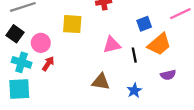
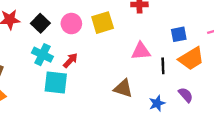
yellow square: (72, 24) -> (103, 23), turned -30
pink circle: (41, 43) -> (71, 24), moved
purple semicircle: (168, 75) -> (186, 95), moved, turned -128
cyan square: (19, 89) -> (56, 83), moved

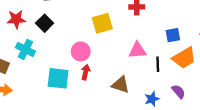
pink circle: (71, 24) -> (81, 51), moved
cyan cross: (42, 55) -> (25, 49), moved
red arrow: (70, 60) -> (86, 72), moved, turned -32

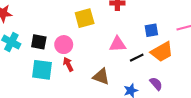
black square: (45, 23) -> (39, 42), moved, turned -35
black line: (158, 64) -> (137, 58), turned 64
red arrow: (86, 72) -> (68, 64), turned -40

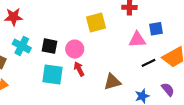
blue square: (151, 30) -> (156, 29), moved
pink triangle: (118, 44) -> (137, 40), moved
brown triangle: (101, 77) -> (112, 82), turned -36

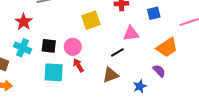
red star: (14, 17) -> (24, 22), moved, turned -30
blue square: (156, 29) -> (154, 13), moved
black line: (148, 63) -> (117, 52), moved
purple semicircle: (168, 89) -> (159, 71), moved

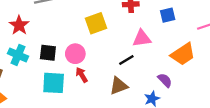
purple semicircle: (159, 71) -> (165, 80), moved

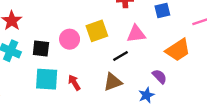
yellow square: (96, 23) -> (97, 31), moved
pink circle: (75, 54) -> (70, 39), moved
red arrow: (82, 75) -> (74, 82), moved

